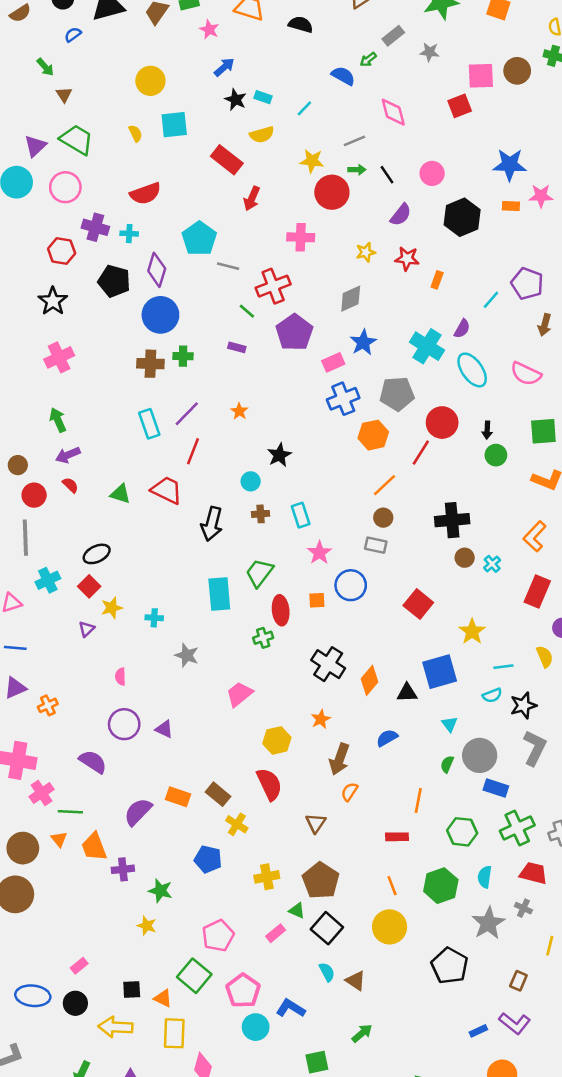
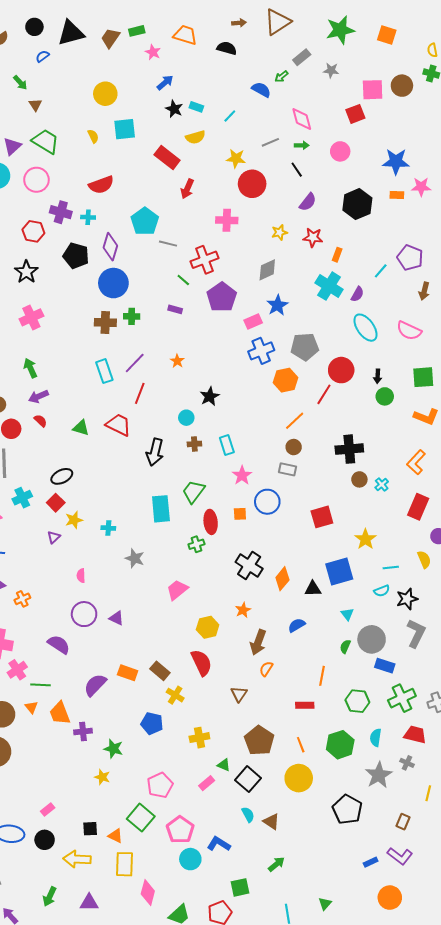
green arrow: (357, 170) -> (302, 145), moved
pink circle: (432, 173) -> (340, 151), moved
cyan cross: (427, 346) -> (329, 286), moved
red square: (418, 604) -> (322, 517), turned 35
brown pentagon: (321, 881) -> (259, 741), moved

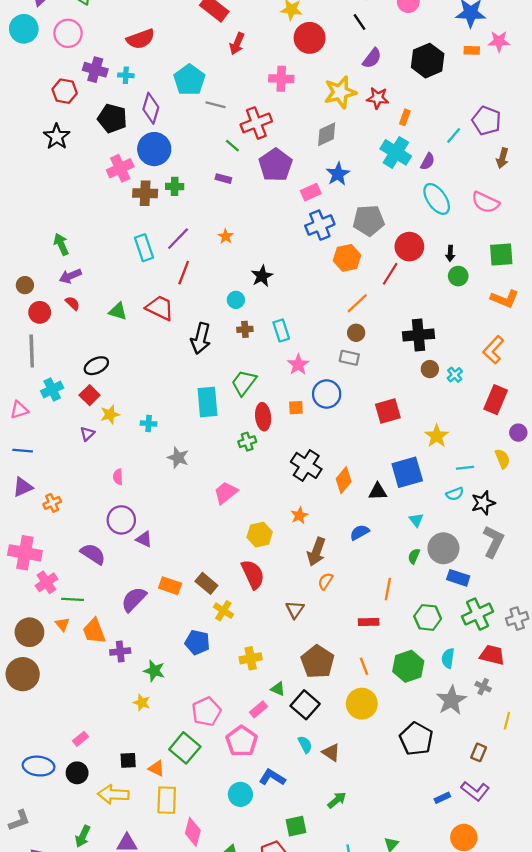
yellow star: (279, 232) -> (340, 92), size x1.8
pink cross: (31, 317) -> (120, 168), moved
purple triangle: (116, 618) -> (144, 539), moved
pink pentagon: (180, 830) -> (242, 741), moved

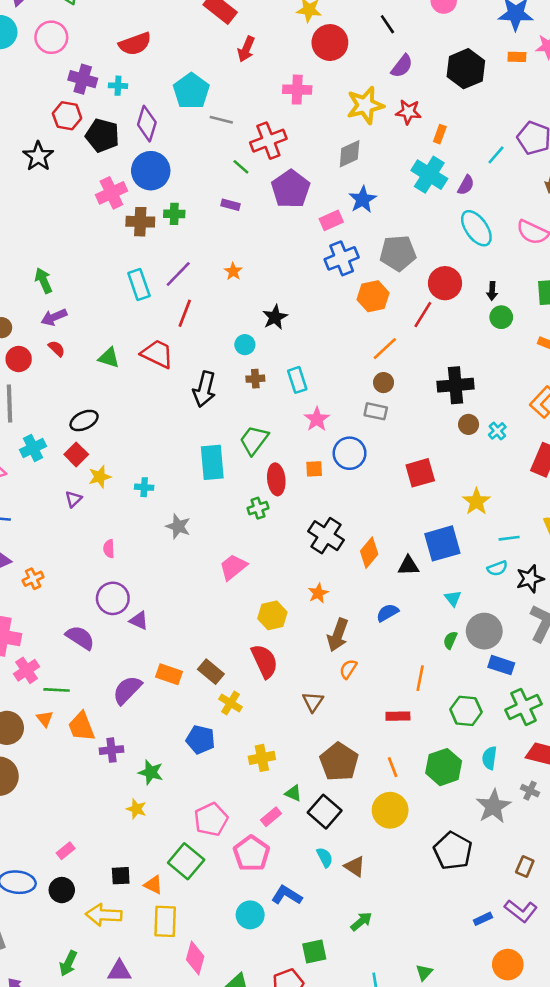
red hexagon: (65, 91) -> (67, 116), moved

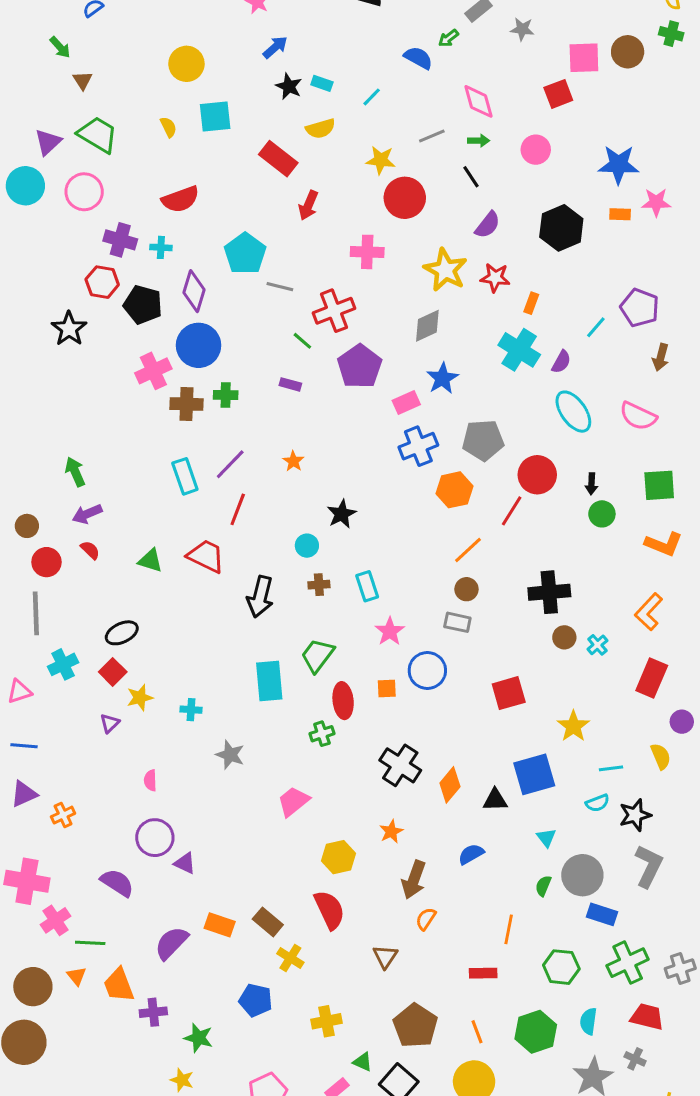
yellow star: (365, 105) -> (445, 270), turned -30

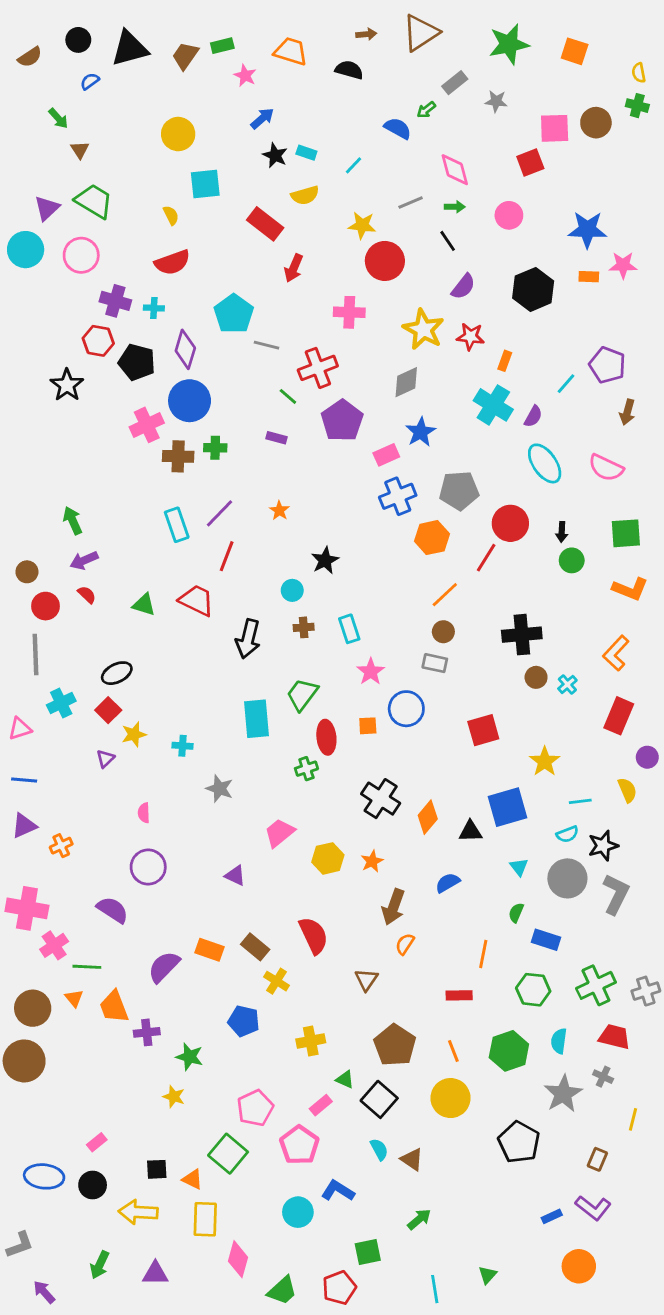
yellow semicircle: (168, 127) -> (171, 215), moved
yellow hexagon: (339, 857) -> (328, 858), moved
purple triangle: (185, 863) -> (235, 876), moved
gray circle: (582, 875) -> (567, 878), moved
blue rectangle: (602, 914) -> (546, 940), moved

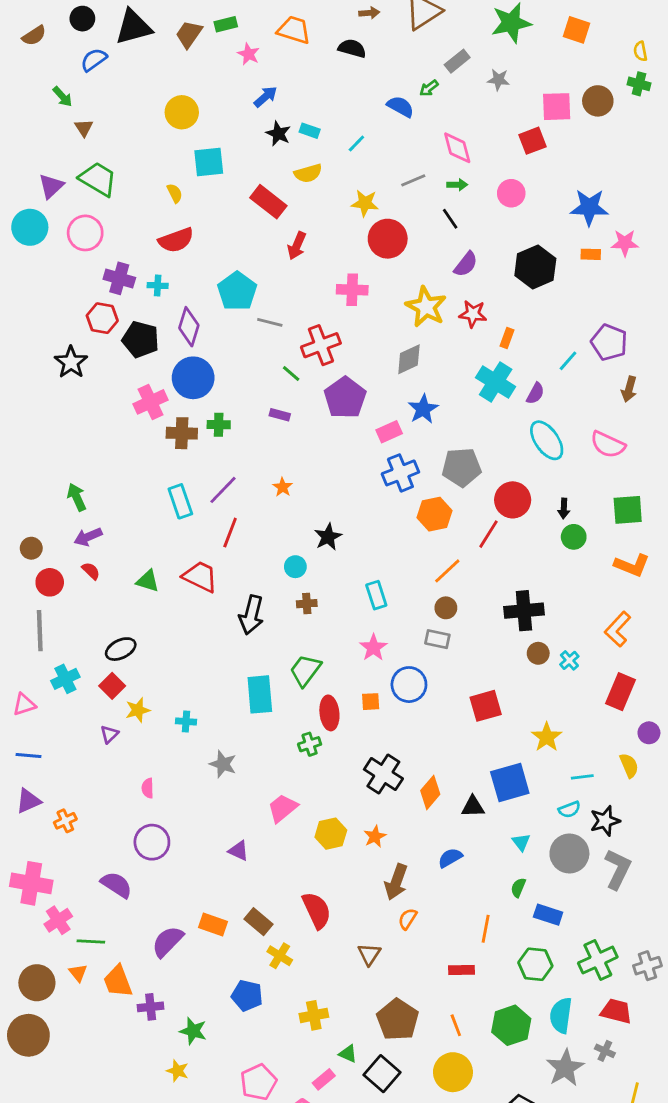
blue semicircle: (90, 81) -> (94, 60), size x1.4
cyan rectangle: (349, 629) -> (376, 595), moved
cyan semicircle: (559, 1041) -> (561, 1015), size x1.4

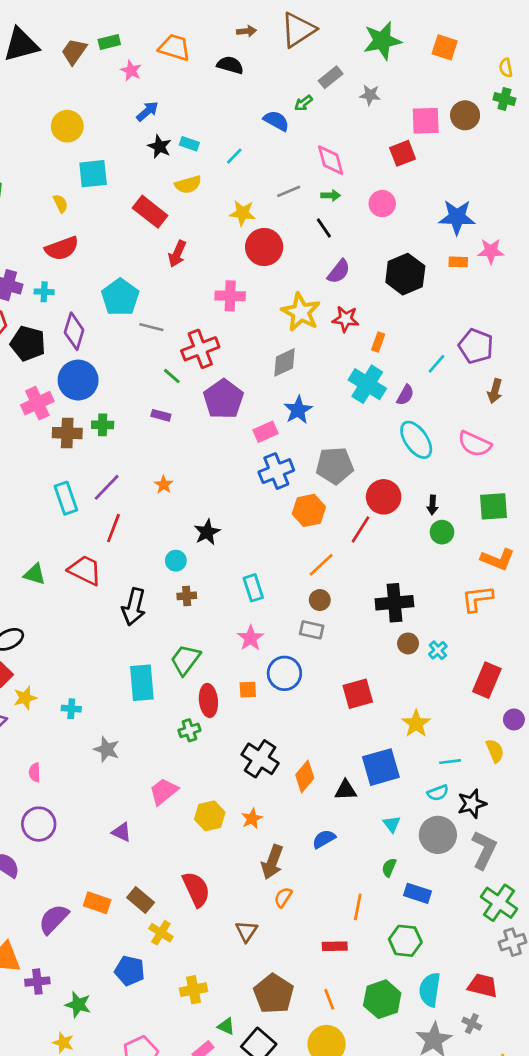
orange L-shape: (618, 629) -> (477, 599), moved, turned 40
green cross: (598, 960) -> (499, 903), moved, turned -30

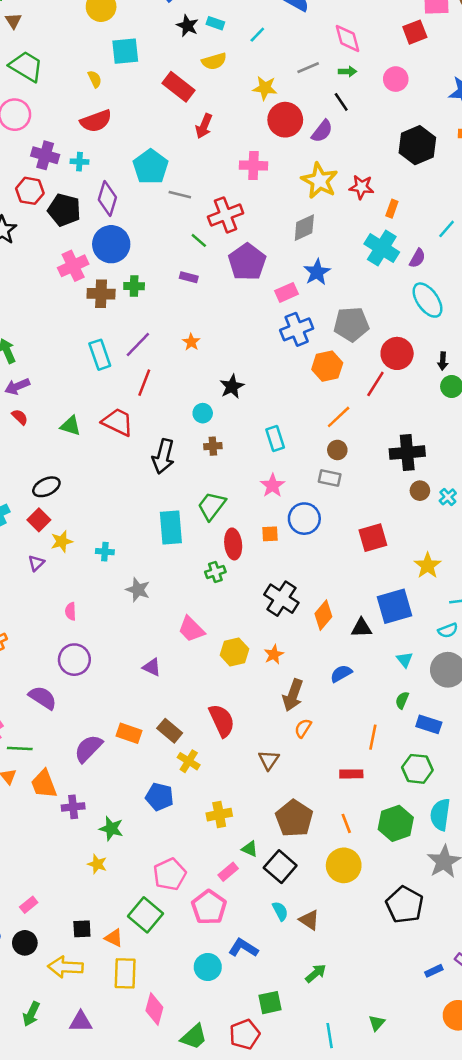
purple semicircle: (339, 271) -> (322, 131), moved
pink trapezoid: (164, 791) -> (191, 629), turned -96

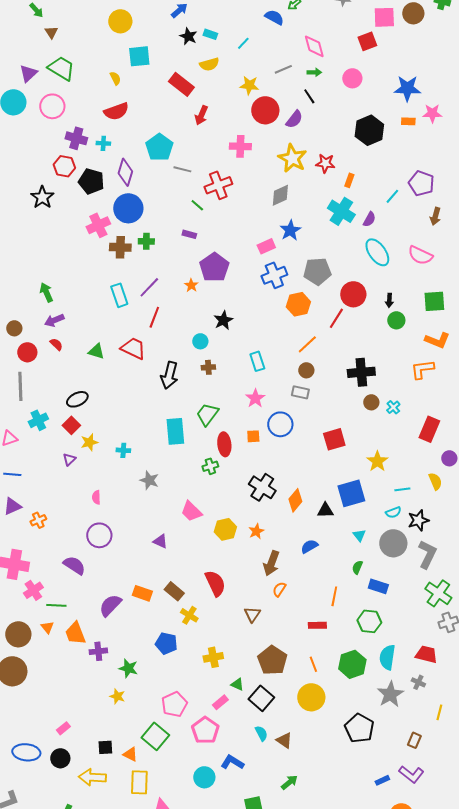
purple pentagon: (247, 262) -> (214, 267), moved

